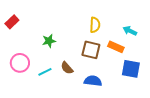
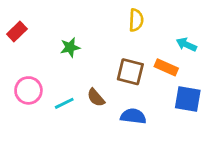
yellow semicircle: (95, 25) -> (136, 20), moved
green star: (49, 41) -> (70, 47), moved

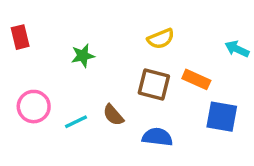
yellow semicircle: (136, 20) -> (161, 39), moved, turned 65
red rectangle: (17, 32) -> (20, 37), turned -60
cyan arrow: (186, 44) -> (237, 49), moved

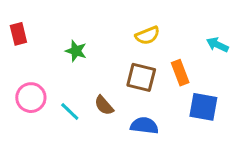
green star: (83, 56) -> (76, 51), turned 30
orange rectangle: (196, 79) -> (180, 73), turned 45
cyan line: (76, 122) -> (70, 112), turned 70

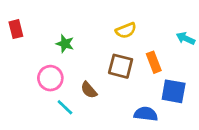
pink circle: (31, 98) -> (50, 78), moved
cyan line: (70, 112) -> (65, 107), moved
blue semicircle: (144, 126) -> (146, 114), moved

